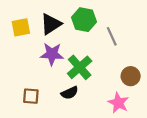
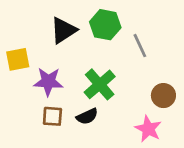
yellow square: (21, 27) -> (18, 59), moved
purple star: (52, 54) -> (48, 82), moved
brown square: (31, 96) -> (52, 116), moved

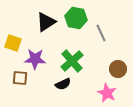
yellow square: (18, 59) -> (13, 43), turned 30
brown square: (52, 116) -> (20, 78), moved

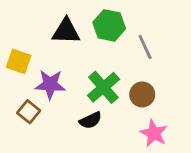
black triangle: (46, 22) -> (66, 31), turned 35
brown circle: (118, 69) -> (142, 94), moved
brown square: (20, 78) -> (29, 112), turned 35

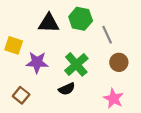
brown circle: (142, 94) -> (119, 62), moved
brown square: (29, 112) -> (21, 95), moved

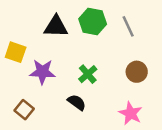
gray line: (107, 35) -> (128, 26), moved
green cross: (76, 64) -> (88, 74), size x0.7
black semicircle: (67, 89) -> (77, 102), turned -119

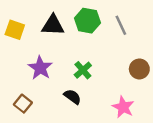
yellow square: (16, 52) -> (15, 30), moved
purple star: (42, 72) -> (40, 68), turned 30
brown circle: (137, 72) -> (139, 69), moved

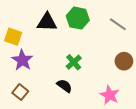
gray line: (121, 25) -> (118, 24), moved, turned -30
yellow square: (15, 30) -> (13, 37), moved
purple star: (40, 68) -> (22, 60), moved

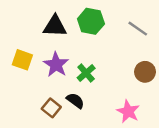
yellow square: (13, 37) -> (22, 60), moved
purple star: (22, 60) -> (56, 65), moved
brown square: (20, 92) -> (51, 108), moved

